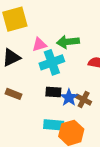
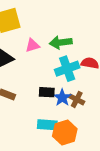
cyan cross: (52, 62) -> (67, 69), moved

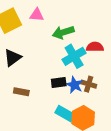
pink triangle: (32, 45) -> (37, 15), moved, turned 32
cyan rectangle: (47, 125) -> (65, 114), turned 36

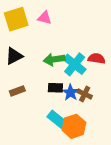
green arrow: (63, 32) -> (54, 59), moved
cyan cross: (74, 56) -> (75, 64), turned -30
brown rectangle: (21, 92) -> (17, 91), turned -40

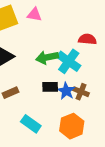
red semicircle: (97, 58) -> (87, 39), moved
cyan rectangle: (57, 119) -> (31, 124), moved

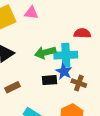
cyan cross: (69, 61) -> (66, 55), turned -35
blue star: (66, 91) -> (64, 71), moved

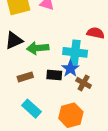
green arrow: (45, 52) -> (38, 48), moved
brown rectangle: (13, 87) -> (25, 77), moved

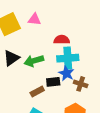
red semicircle: (96, 33) -> (62, 40), moved
brown rectangle: (25, 77) -> (37, 92), moved

